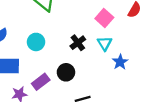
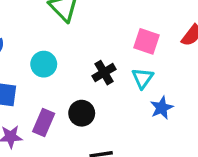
pink square: (104, 18) -> (147, 41), turned -30
purple rectangle: (41, 82) -> (44, 123), turned -36

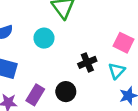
cyan circle: (44, 64) -> (44, 38), moved

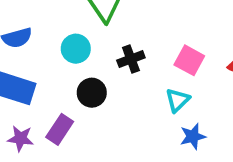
black cross: (87, 62) -> (131, 59), moved
black circle: (66, 92) -> (92, 93), moved

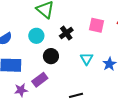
cyan triangle: (178, 100) -> (87, 59), moved
purple rectangle: (60, 129) -> (40, 80), turned 35

